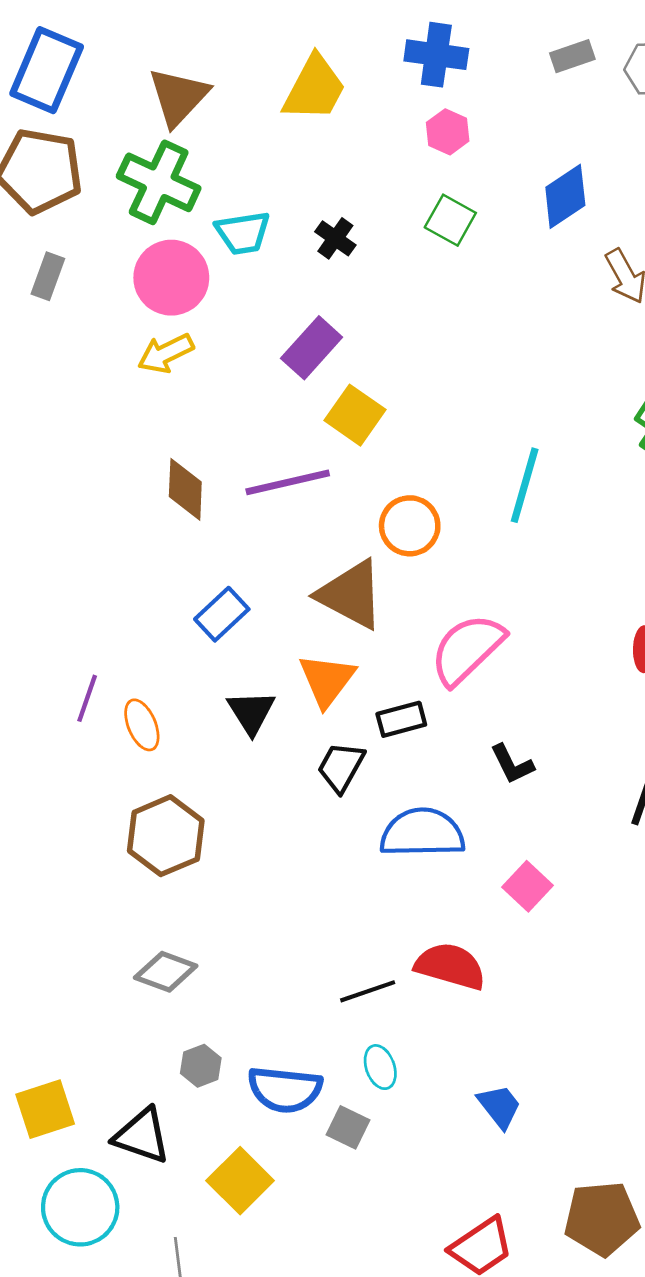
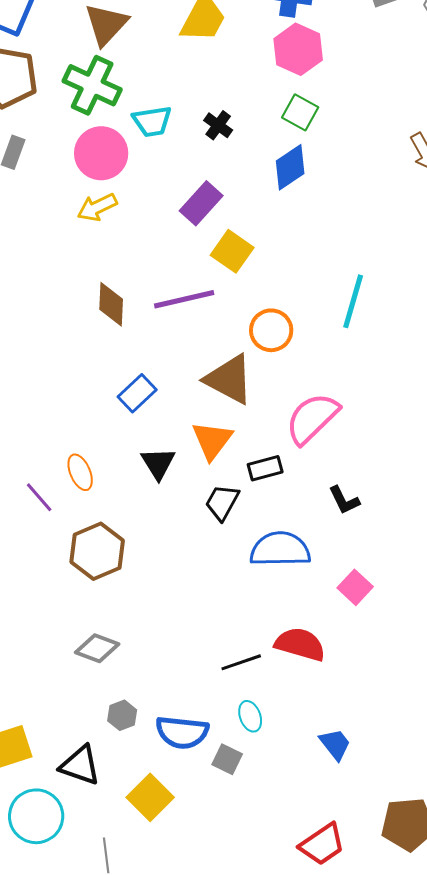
pink hexagon: (448, 132) -> (298, 49), size x1.6
blue diamond: (565, 196) -> (290, 167), moved
purple line: (87, 698) -> (39, 497), moved, turned -60

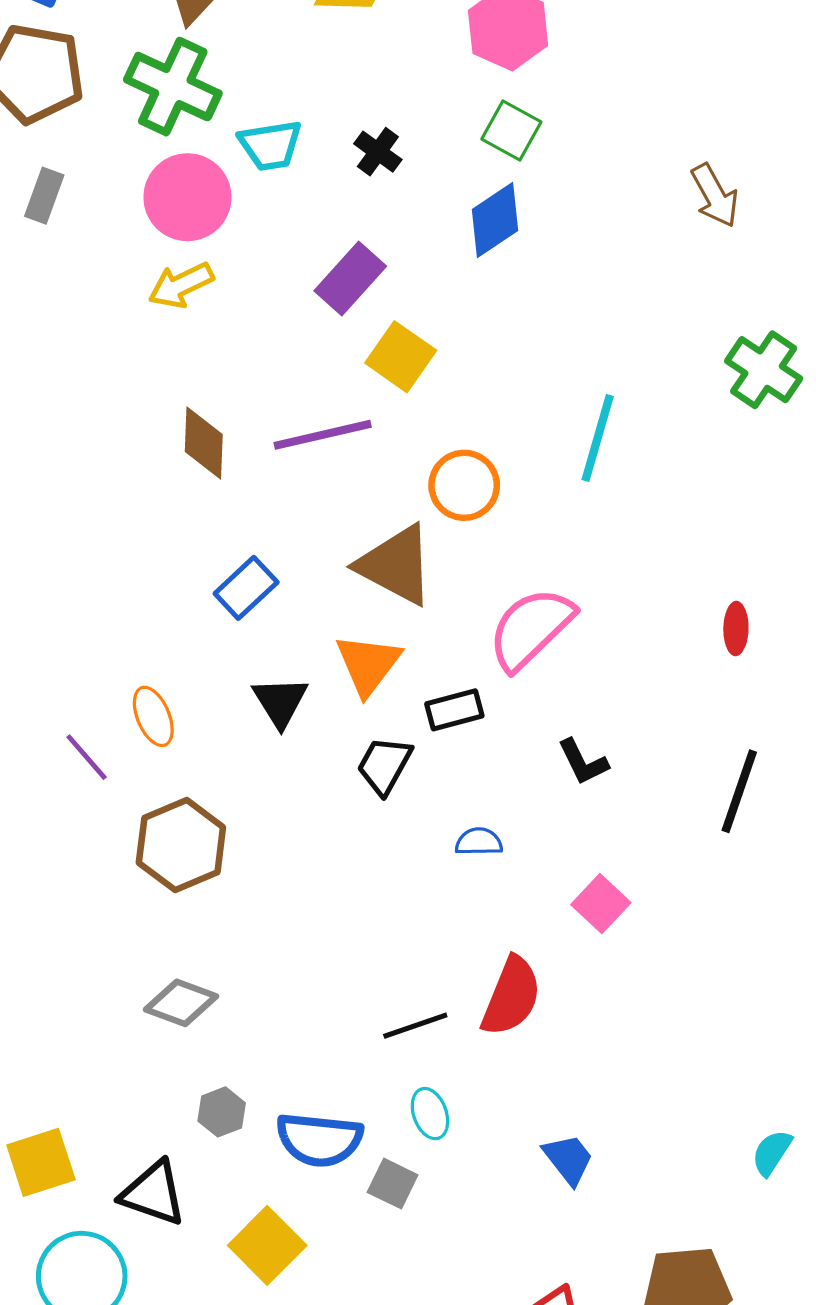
blue semicircle: (280, 549) -> (479, 842), size x0.5
red semicircle: (300, 644) -> (511, 996), turned 96

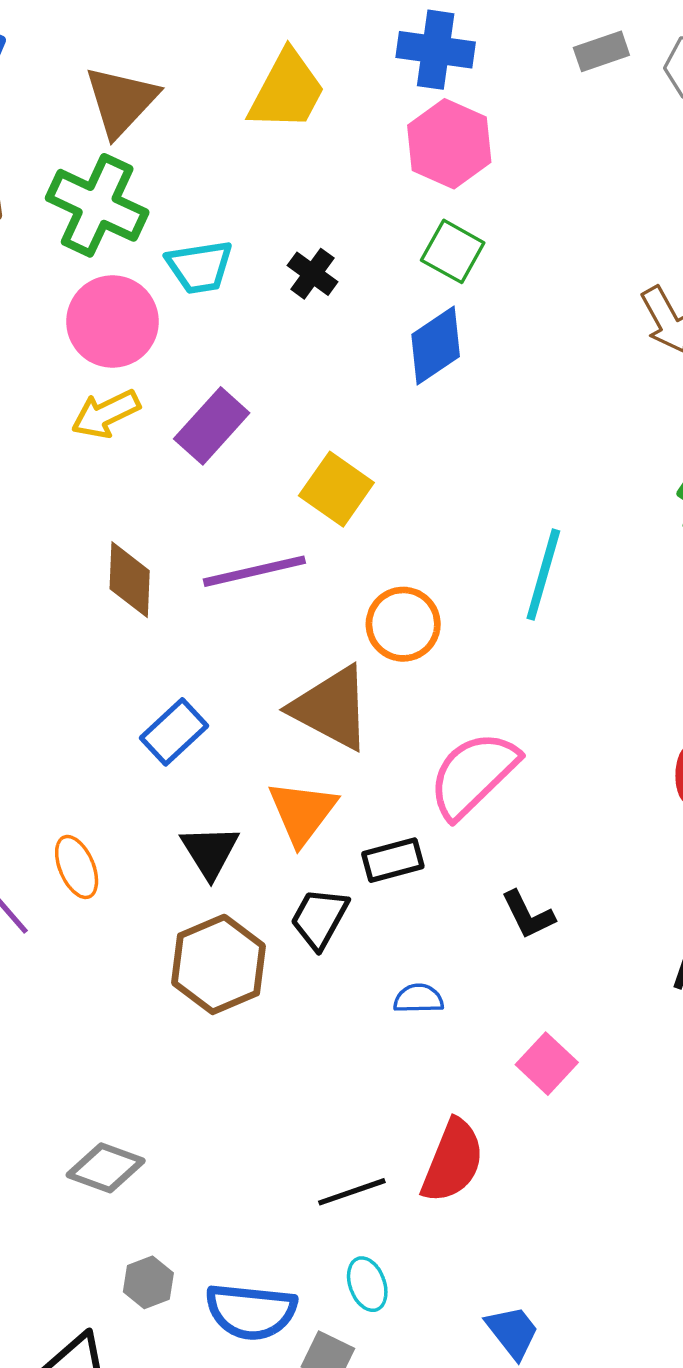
purple rectangle: (350, 279) -> (212, 426), moved
brown hexagon: (181, 845) -> (218, 964), moved

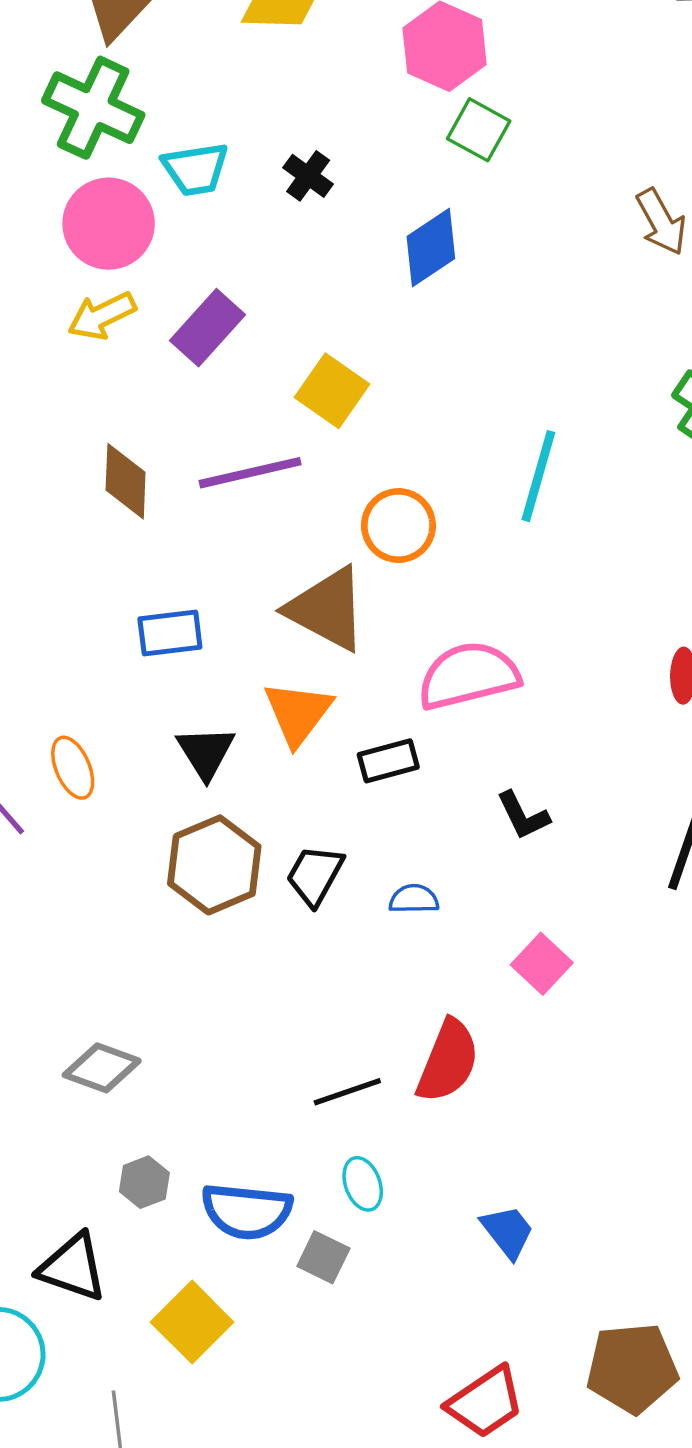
green square: (453, 251) -> (479, 130), moved
blue rectangle: (174, 732) -> (170, 633), turned 36
pink semicircle: (473, 775) -> (468, 676), turned 30
black trapezoid: (319, 918) -> (315, 875), moved

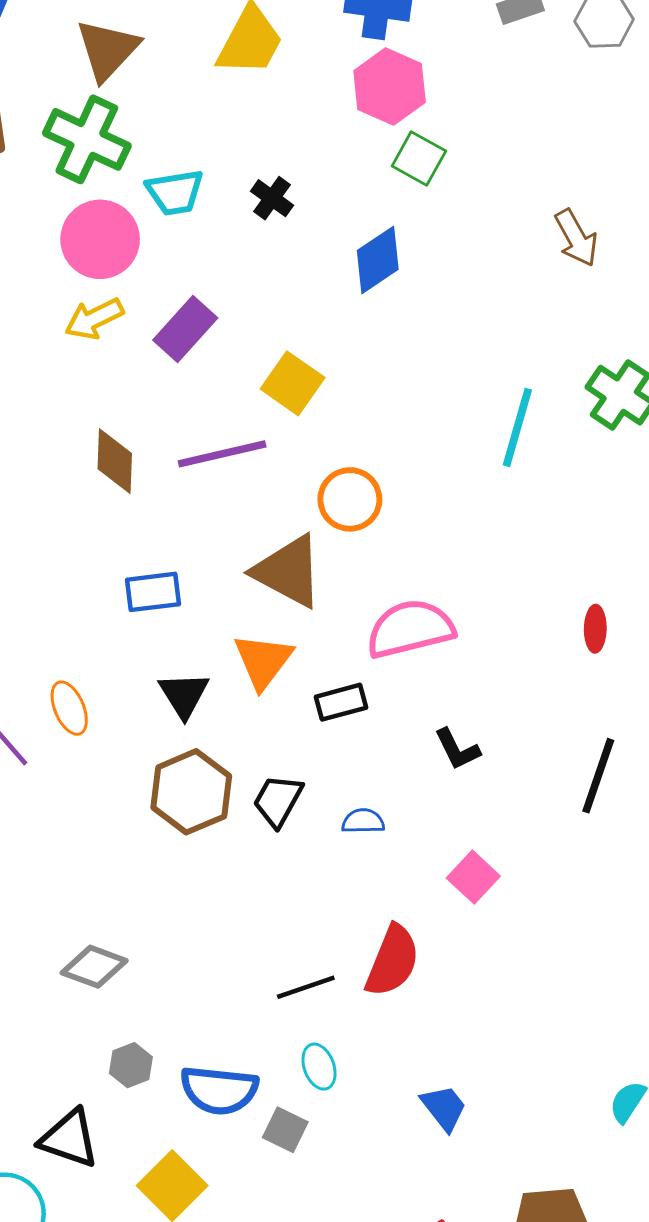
cyan line: (538, 476) -> (517, 427), moved

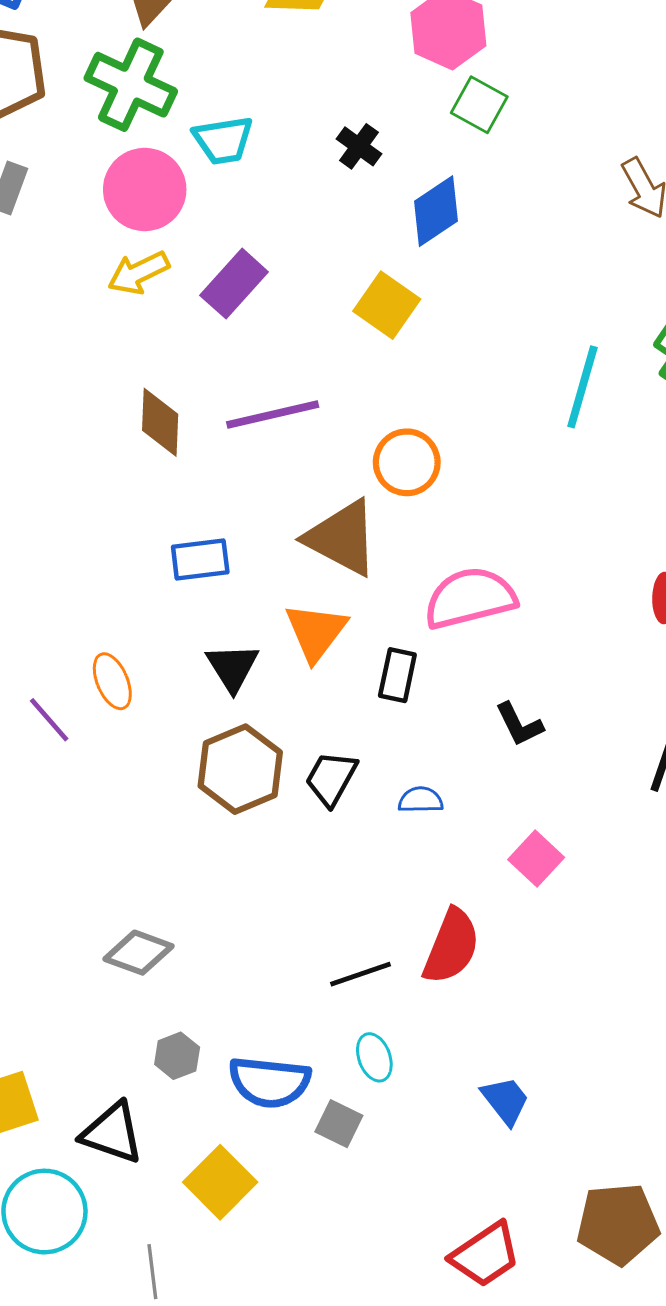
black cross: (272, 198) -> (359, 146), moved
yellow square: (293, 383) -> (387, 305), moved
black rectangle: (341, 702) -> (397, 675), turned -63

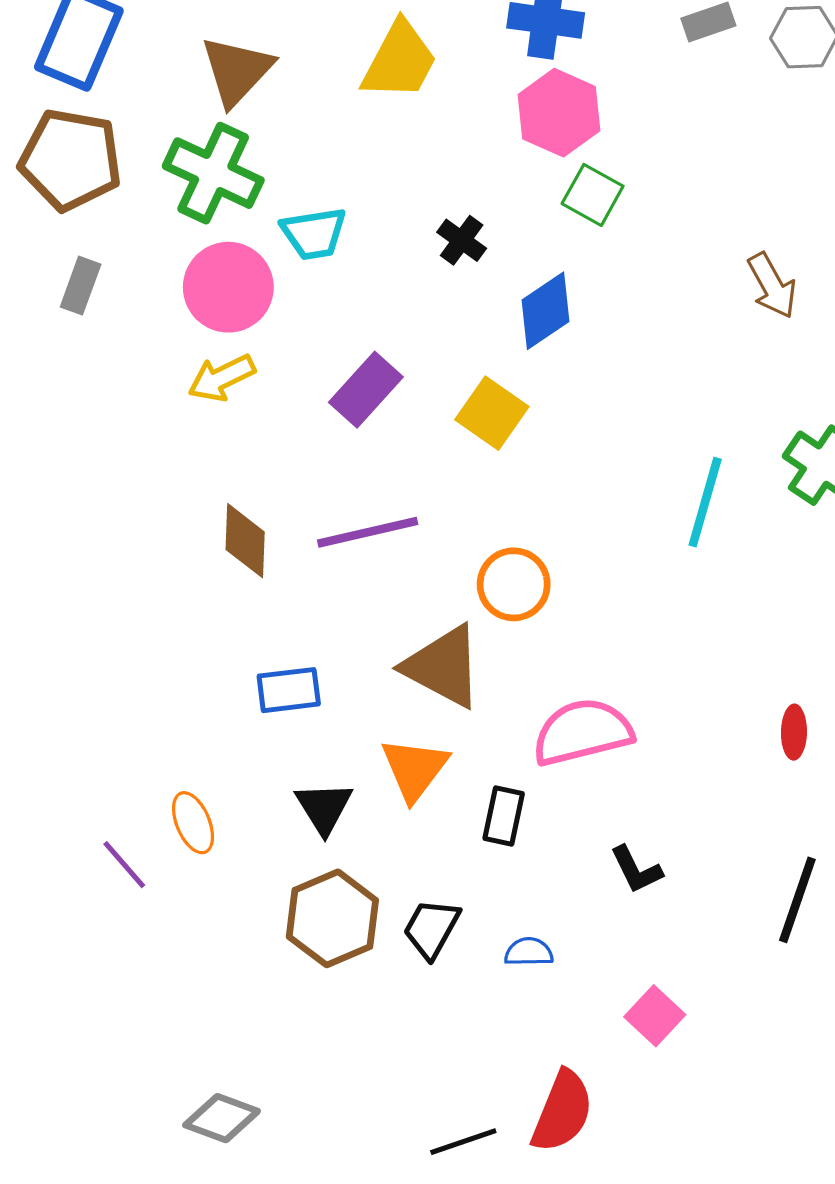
purple rectangle: (234, 284) -> (366, 390), moved

